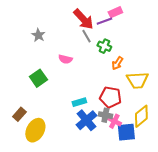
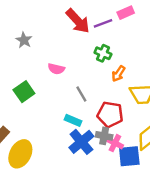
pink rectangle: (115, 12) -> (126, 13), moved
gray line: (86, 36) -> (81, 94), moved
cyan rectangle: (79, 102) -> (73, 120), turned 40

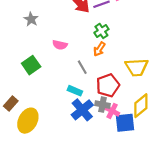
green cross: (103, 53) -> (101, 31), turned 32
orange arrow: (119, 74) -> (99, 49), moved
red pentagon: (110, 114) -> (108, 85), turned -30

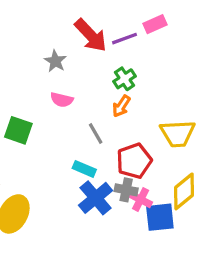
gray star: (31, 19) -> (55, 61), moved
green square: (31, 65) -> (18, 130), turned -36

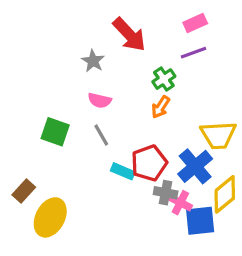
purple line: (125, 39) -> (194, 53), moved
gray line: (96, 134) -> (101, 135), moved
red pentagon: (134, 161) -> (149, 163), moved
blue cross: (96, 198) -> (195, 166), moved

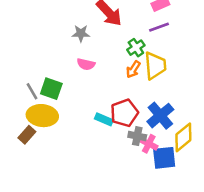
gray star: (93, 61) -> (81, 33), turned -30
gray line: (101, 135) -> (32, 91), moved
yellow trapezoid: (218, 135) -> (155, 66), moved, turned -92
yellow ellipse: (50, 217) -> (42, 116), moved, turned 68

